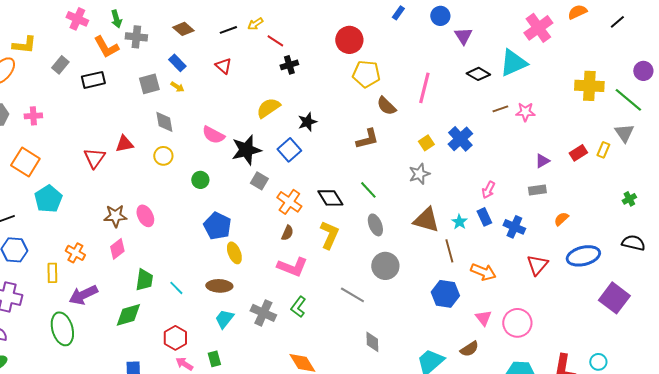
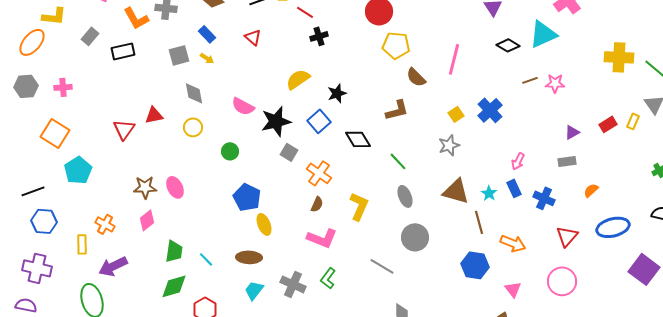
black diamond: (330, 198) -> (358, 139), moved
green diamond: (128, 315) -> (174, 286), moved
pink circle: (517, 323) -> (562, 281), moved

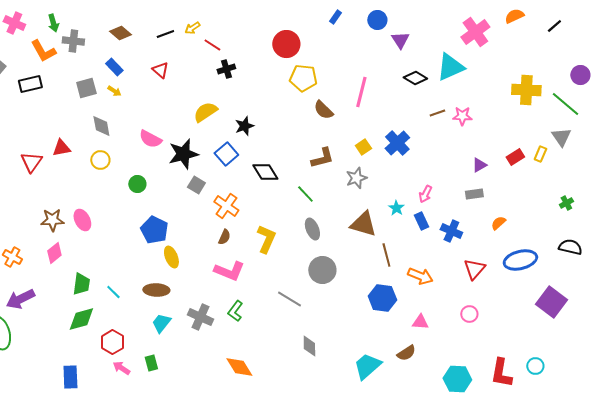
brown L-shape: (397, 110) -> (322, 158), moved
cyan star: (489, 193) -> (396, 208), moved
pink circle: (562, 281) -> (469, 314), size x0.6
pink triangle: (513, 289) -> (420, 322), turned -48

